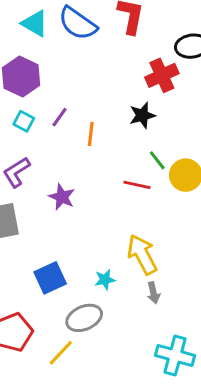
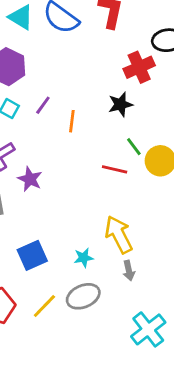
purple star: (62, 197) -> (30, 179), moved
gray ellipse: (84, 318) -> (83, 296), moved
yellow line: (61, 353) -> (44, 306), moved
cyan cross: (175, 355) -> (148, 329), turned 36

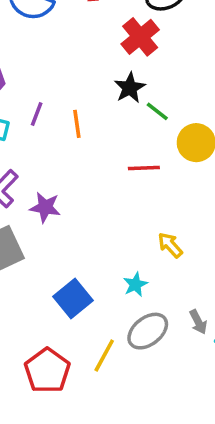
green line: (134, 147) -> (157, 111), moved
yellow arrow: (119, 235) -> (170, 245), size x0.6
gray arrow: (129, 270) -> (198, 322), moved

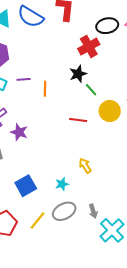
purple line: (37, 114) -> (24, 79), turned 56

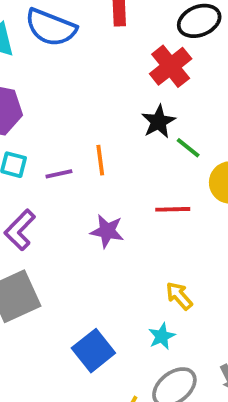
purple line: (24, 79) -> (59, 174), moved
purple star: (19, 132) -> (107, 231), moved
yellow arrow: (85, 166) -> (179, 296), moved

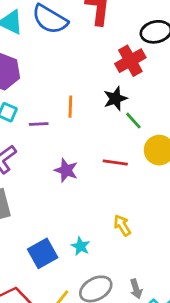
orange line: (100, 160) -> (70, 107), moved
yellow arrow: (179, 296) -> (122, 225), moved
cyan star: (162, 336) -> (81, 246), moved, turned -30

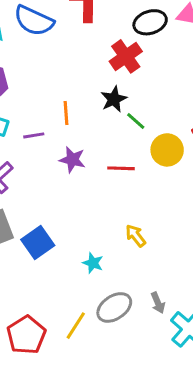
purple star: (66, 170) -> (72, 160), moved
blue square: (43, 253) -> (38, 242), moved

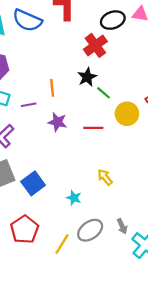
red pentagon: (26, 335) -> (25, 229), moved

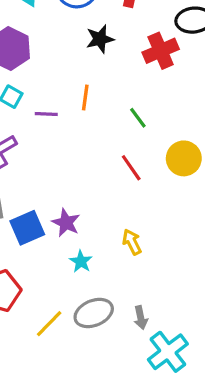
black star: (87, 77) -> (100, 39), moved
green line: (104, 93) -> (138, 118), moved
purple star: (57, 122) -> (66, 223), moved
red line: (93, 128) -> (131, 168), turned 42

